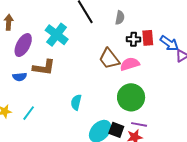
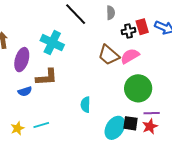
cyan line: (29, 113) -> (41, 125), turned 49

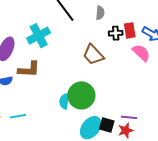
cyan cross: (52, 43) -> (39, 36), turned 30
pink semicircle: (130, 56) -> (141, 53), moved, turned 66
green circle: (138, 88) -> (81, 95), moved

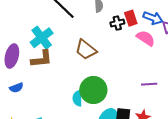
brown trapezoid: (93, 55) -> (86, 50), moved
brown L-shape: (29, 69) -> (42, 59), moved
purple line: (129, 117) -> (149, 84), moved

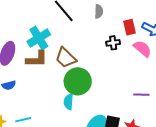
black cross: (117, 23) -> (113, 43), moved
brown trapezoid: (86, 50) -> (66, 58), moved
green circle: (93, 90) -> (78, 81), moved

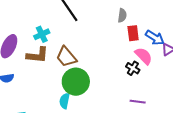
gray semicircle: (99, 11) -> (122, 15), moved
cyan cross: (39, 38) -> (42, 34), size x0.7
black cross: (113, 43) -> (133, 68), moved, turned 32

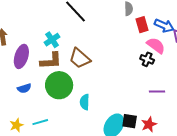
green circle: (76, 82) -> (59, 85), moved

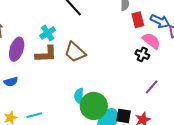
green circle: (59, 85) -> (94, 106), moved
blue semicircle: (24, 88) -> (11, 82), moved
purple line: (157, 92) -> (152, 87), turned -49

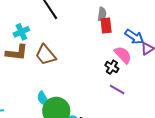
red rectangle: (138, 20) -> (106, 25), moved
purple line: (152, 87) -> (117, 90), moved, turned 70
cyan semicircle: (79, 96) -> (43, 99), turned -42

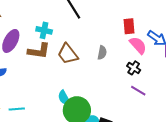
gray semicircle: (102, 14) -> (102, 53), moved
cyan cross: (21, 32) -> (44, 30), turned 35
pink semicircle: (123, 55) -> (138, 45), moved

